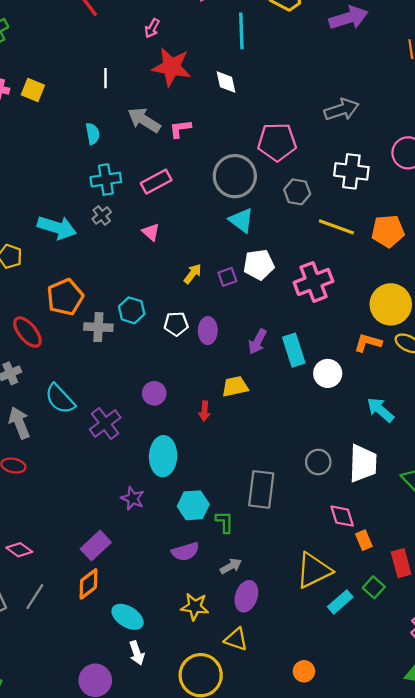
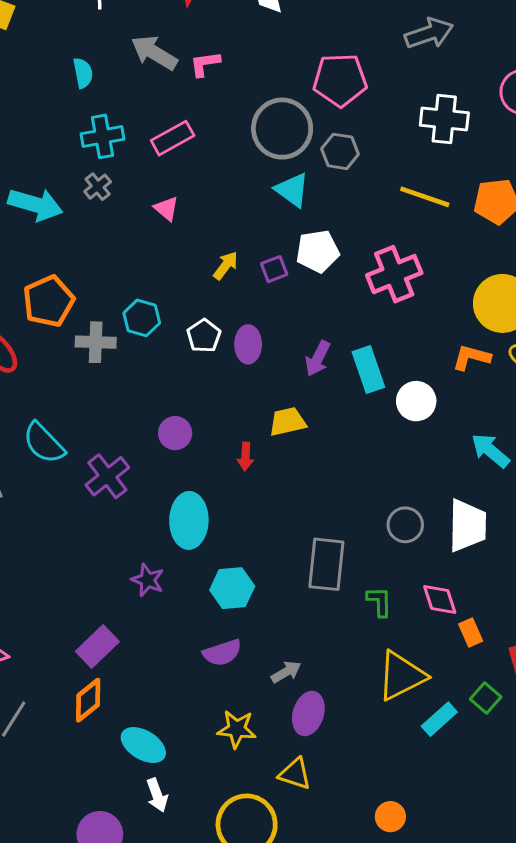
gray hexagon: (297, 192) -> (340, 151), moved
white pentagon: (176, 324) -> (204, 336), turned -30
green L-shape: (224, 522) -> (379, 602), moved

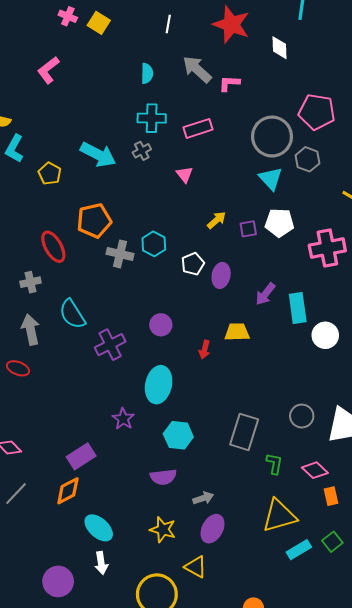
pink diamond: (440, 599) -> (315, 470), turned -40

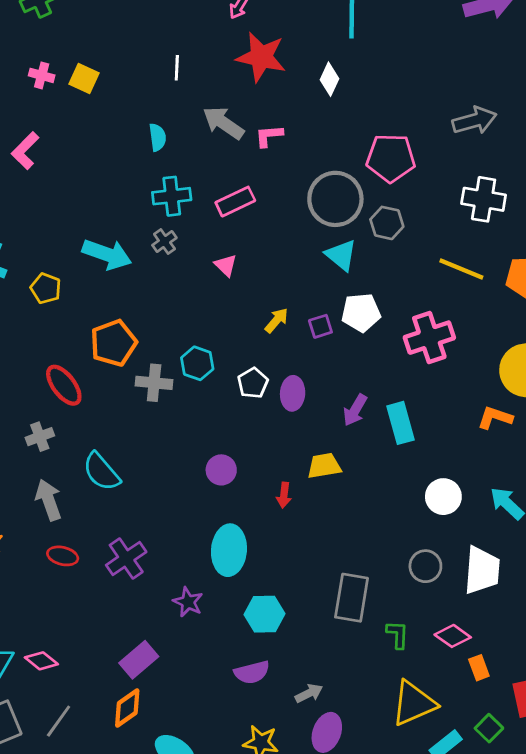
white diamond: (280, 48) -> (329, 79), turned 35
white circle: (325, 335) -> (443, 497), moved
purple cross: (110, 345) -> (126, 558), moved
red ellipse: (18, 368) -> (63, 556), moved

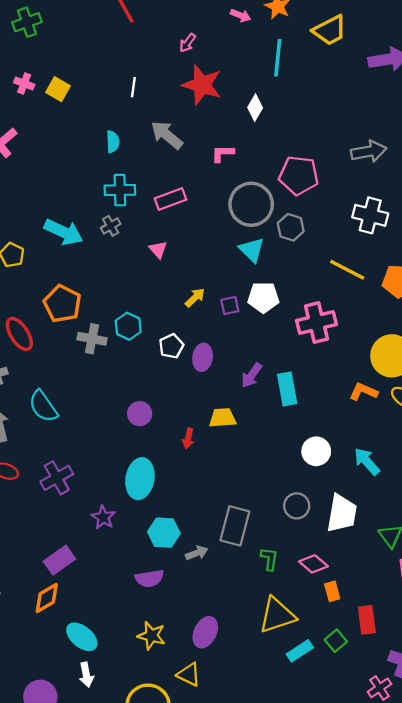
pink L-shape: (269, 136) -> (223, 153), moved
orange pentagon: (113, 343) -> (62, 304), turned -30
gray arrow: (309, 693) -> (197, 553), moved

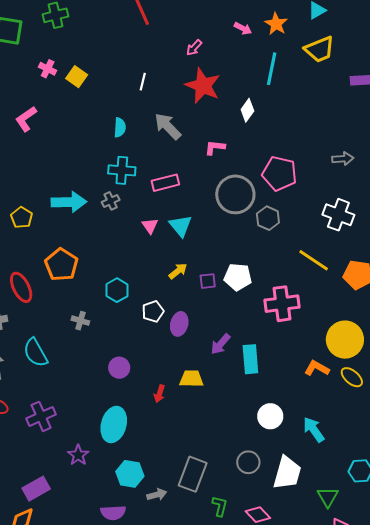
gray arrow: (369, 151) -> (343, 159), size x0.7
cyan arrow: (64, 232) -> (69, 202), turned -32
cyan triangle: (252, 250) -> (180, 226), moved
gray cross: (92, 339) -> (80, 321), moved, size x0.7

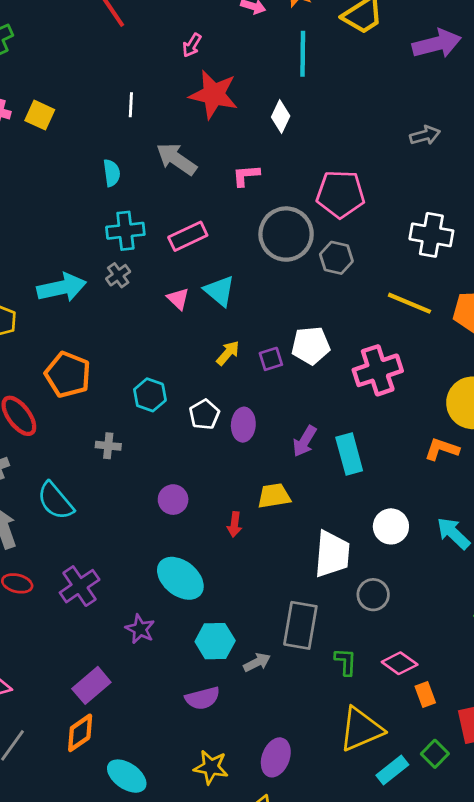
gray arrow: (343, 159) -> (425, 135), moved
cyan ellipse: (114, 425) -> (180, 578), turned -56
white trapezoid: (287, 473) -> (332, 554), moved

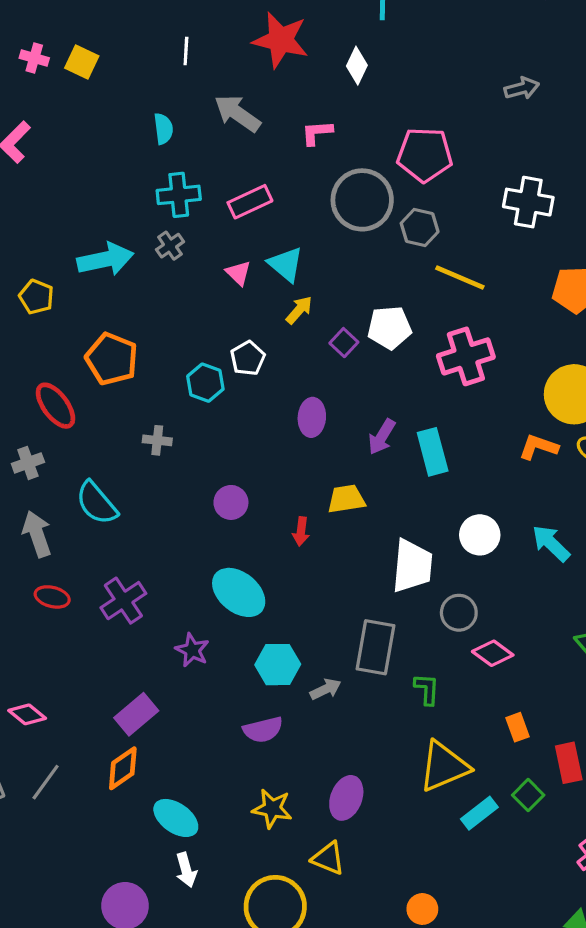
yellow line: (409, 303) -> (460, 277), moved
yellow arrow: (228, 353) -> (299, 310), moved
purple square: (271, 359) -> (344, 343), turned -30
white pentagon: (204, 414) -> (248, 358), moved
pink diamond: (400, 663) -> (493, 653), moved

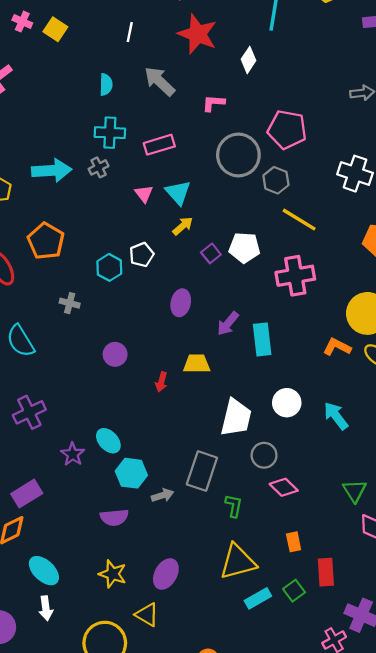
cyan ellipse: (239, 592) -> (108, 441), moved, size x0.7

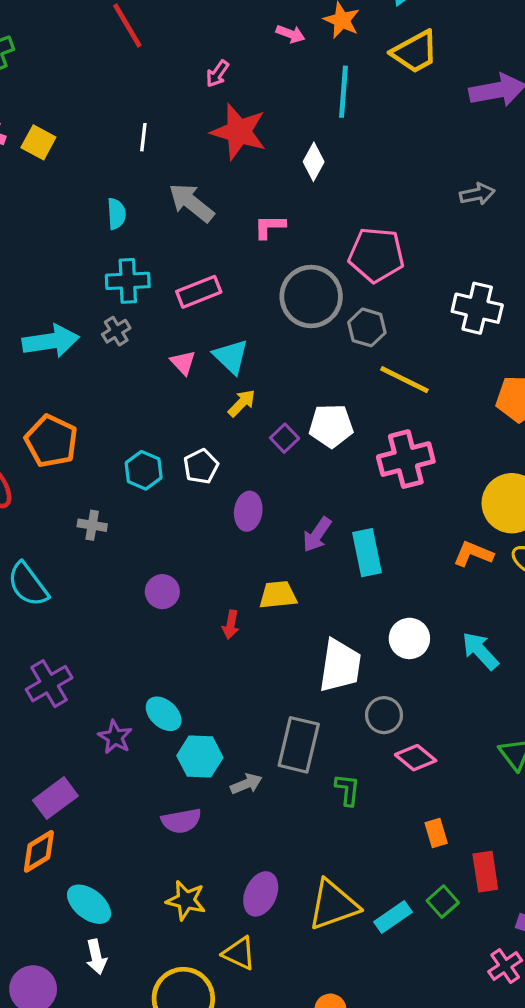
white pentagon: (142, 255) -> (201, 466), moved
yellow triangle: (238, 562) -> (333, 905), moved

